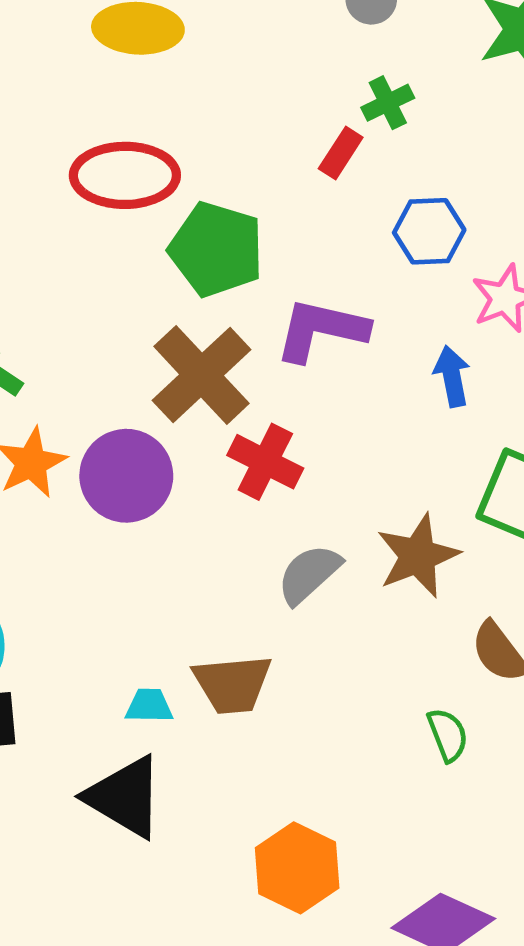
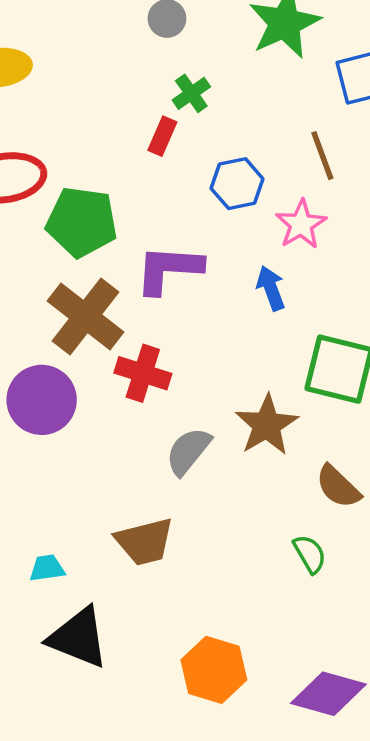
cyan trapezoid: (149, 706) -> (47, 568), moved

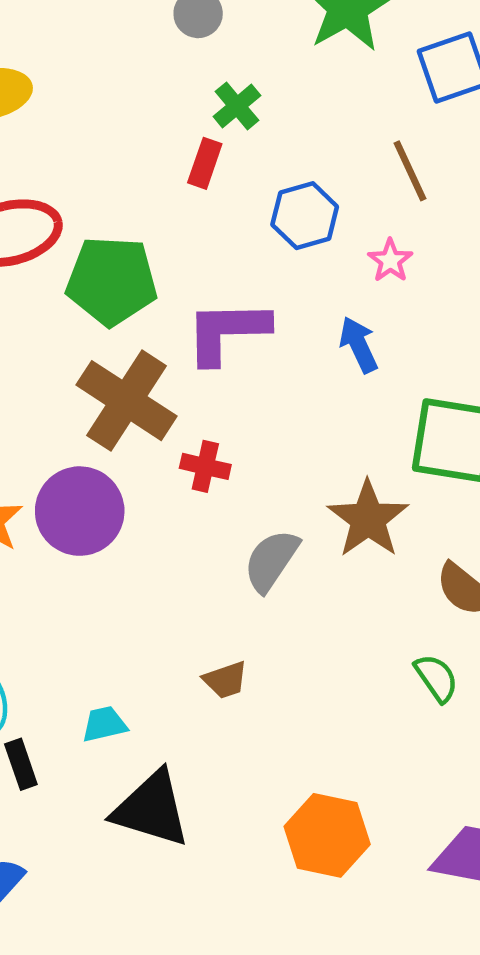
pink star: (301, 224) -> (390, 261), size x0.7
red cross: (143, 373) -> (205, 466), size x0.7
brown trapezoid: (145, 542) -> (225, 680), size x0.6

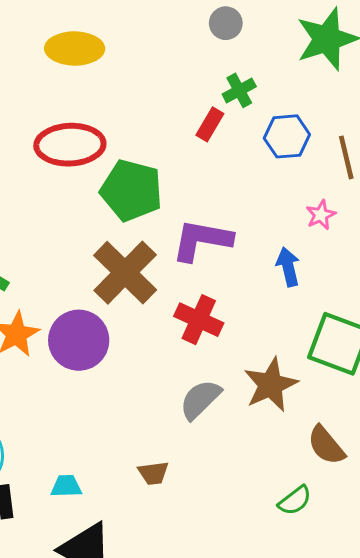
blue hexagon: (305, 216) -> (287, 136), moved
red cross: (205, 466) -> (199, 320), moved, size x1.4
green semicircle: (436, 678) -> (295, 501), turned 76

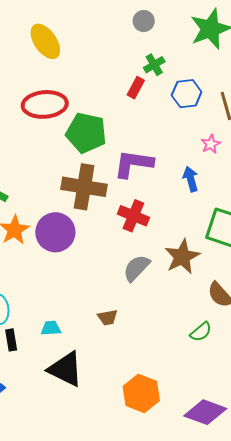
yellow ellipse: (75, 49) -> (45, 41), turned 57
brown cross: (125, 273) -> (84, 187), turned -33

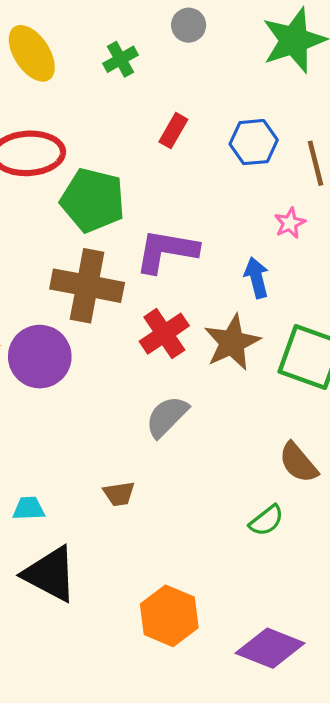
green cross: (154, 65) -> (120, 59), moved
red cross: (133, 216) -> (164, 334), turned 32
brown star: (182, 257) -> (232, 342), moved

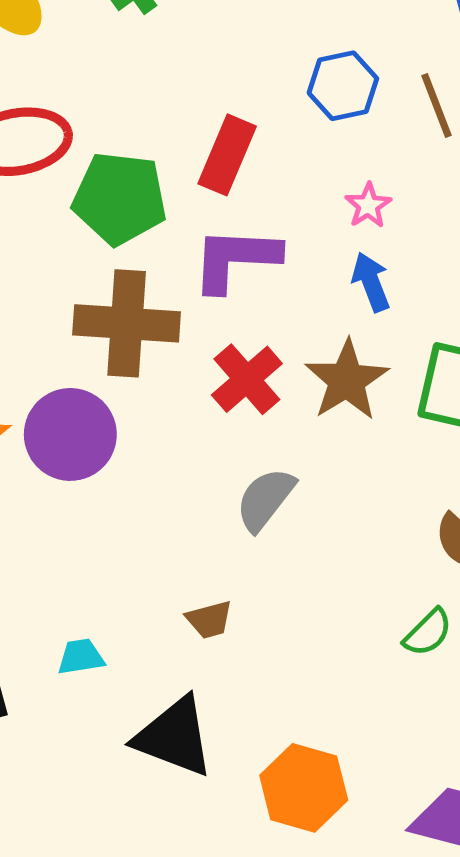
red rectangle: (173, 131) -> (227, 155), moved, size x1.5
pink star: (290, 223) -> (368, 205), moved
black triangle: (50, 574) -> (174, 737), moved

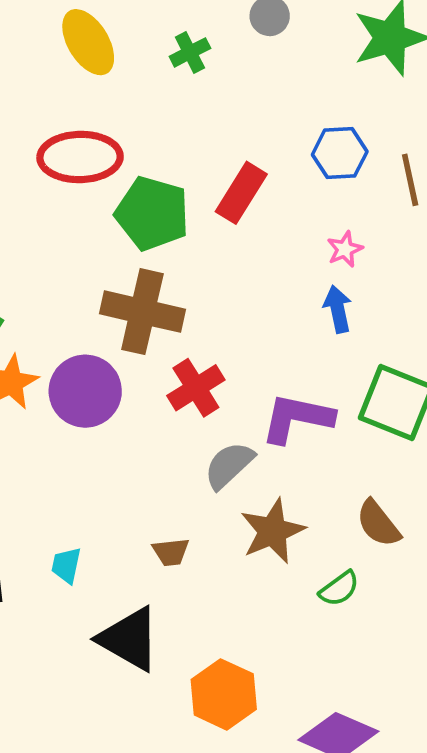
purple L-shape: (236, 259) -> (297, 418), moved
red cross: (247, 379) -> (196, 388), moved
brown star: (347, 380) -> (273, 531), moved
cyan trapezoid: (81, 657) -> (66, 565), turned -78

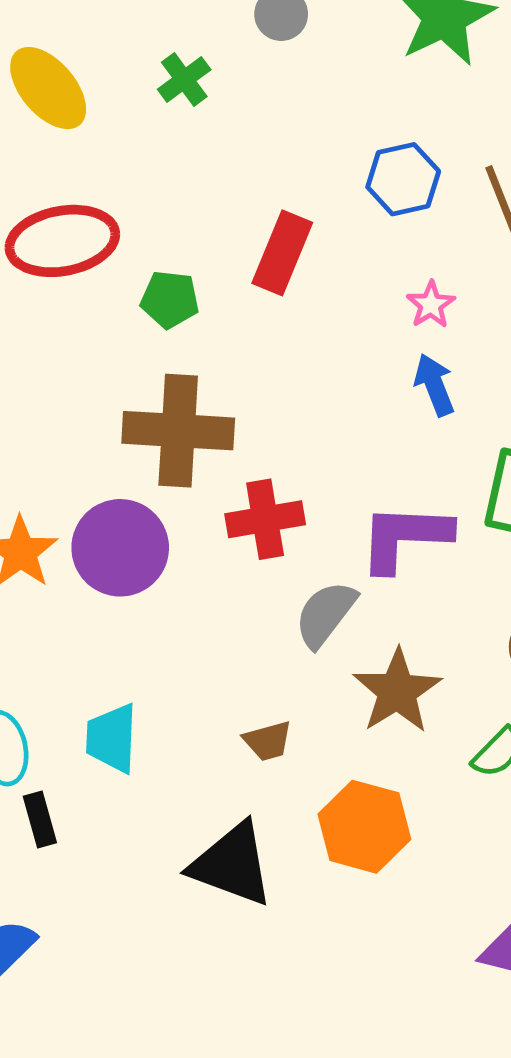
green pentagon: (152, 213) -> (170, 299), size x0.6
red cross: (196, 388) -> (265, 519), turned 32
cyan trapezoid: (66, 565) -> (112, 738), moved, size x1.4
orange hexagon: (224, 694) -> (364, 827), moved

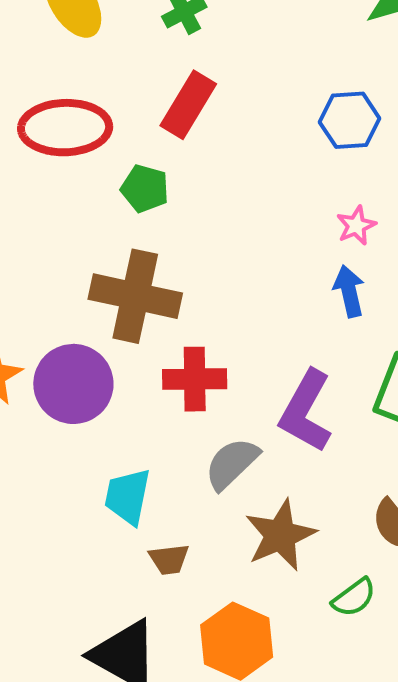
red rectangle: (282, 253) -> (188, 105), moved
purple L-shape: (405, 537) -> (306, 411), turned -72
cyan trapezoid: (112, 738) -> (128, 496), moved

